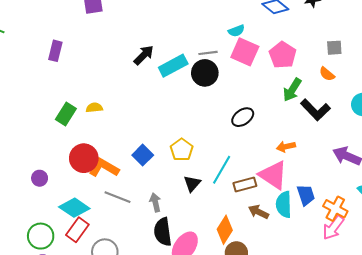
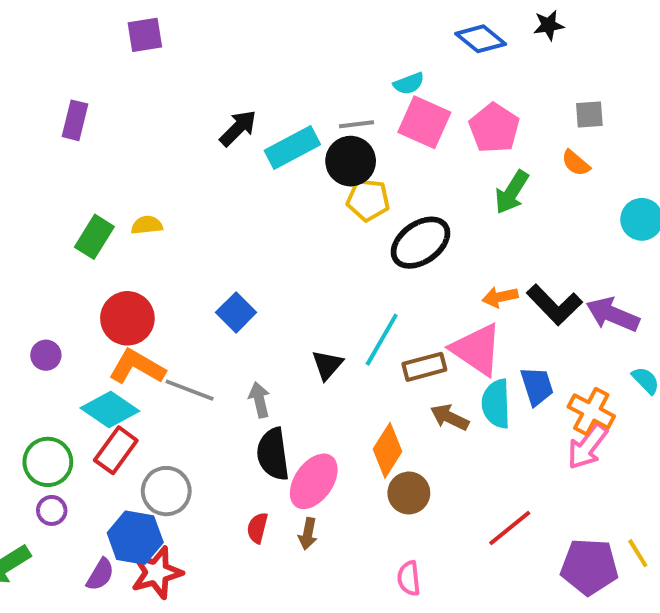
black L-shape: (315, 110) -> (554, 305), moved
black ellipse: (243, 117) -> (420, 243), size x1.4
yellow pentagon: (182, 150) -> (368, 200), moved, turned -30
orange L-shape: (104, 168) -> (137, 367), moved

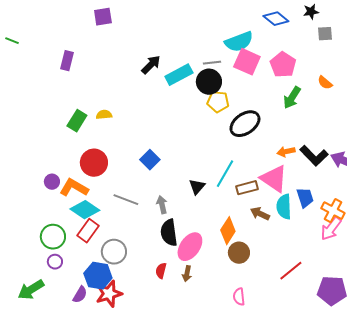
cyan semicircle: (409, 83) -> (239, 42), size x1.8
gray square: (589, 115) -> (325, 34), moved
orange L-shape: (137, 367) -> (74, 188), moved

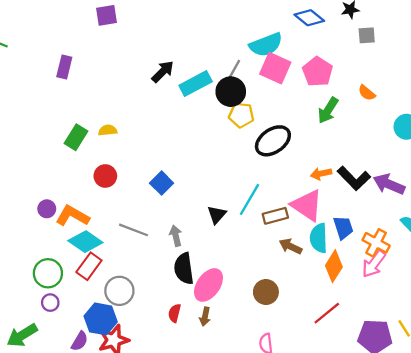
gray line: (212, 63) -> (234, 69), turned -54
red circle: (94, 163) -> (105, 176), moved, size x0.7
orange diamond: (228, 231) -> (334, 266), moved

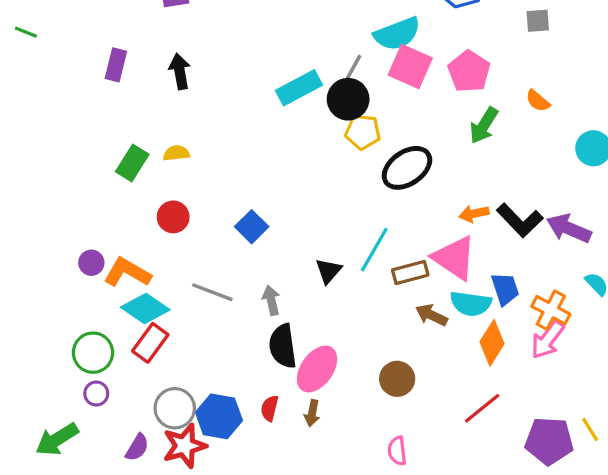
black arrow: (163, 72) -> (180, 71), moved, turned -55
cyan semicircle: (319, 238) -> (471, 304), turned -80
gray circle: (119, 291) -> (175, 408), moved
blue hexagon: (101, 319) -> (219, 416), moved

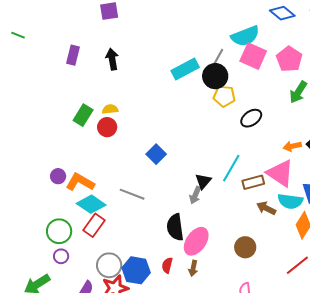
black ellipse: (407, 168) -> (251, 118), size x0.7
red circle: (173, 217) -> (107, 127), moved
gray arrow: (271, 300) -> (195, 195), moved, turned -144

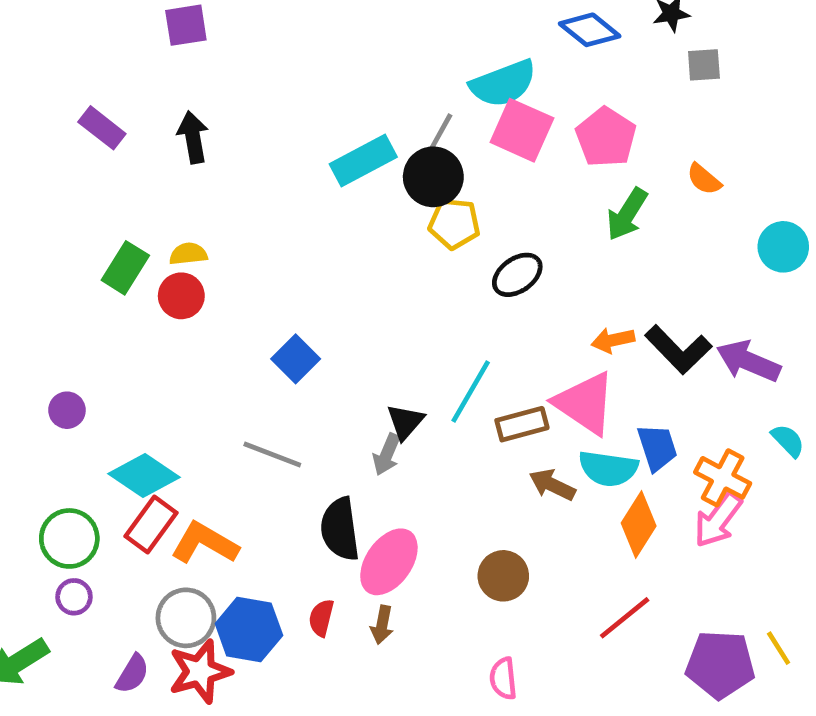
purple rectangle: (73, 55) -> (102, 128), turned -66
orange L-shape: (80, 182) -> (205, 543), moved
gray line: (132, 194) -> (272, 455), moved

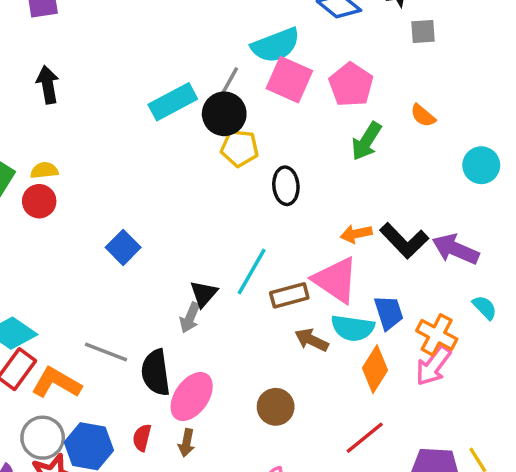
black ellipse: (517, 275) -> (286, 186), turned -60
gray line: (272, 455) -> (106, 352), moved

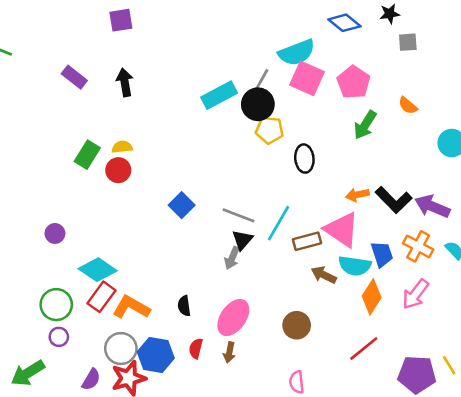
orange cross: (437, 335) -> (418, 246), moved
gray line: (106, 352) -> (238, 215), moved
black semicircle: (156, 373) -> (184, 306), moved, size x0.6

